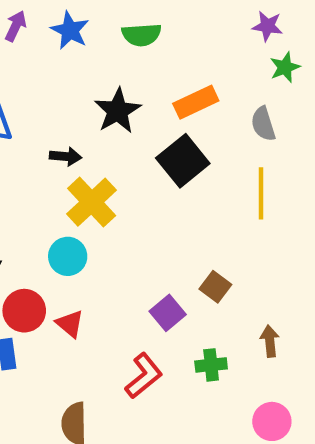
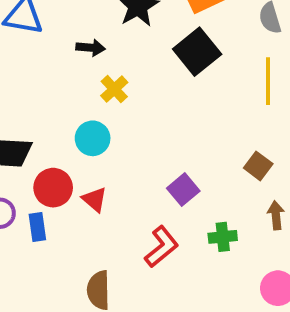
yellow cross: (92, 202) -> (114, 89), size x0.6
brown square: (215, 287) -> (258, 166), moved

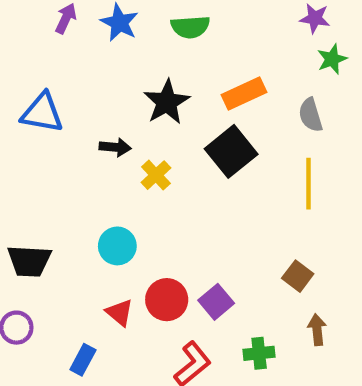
yellow cross: (114, 89) -> (156, 175), moved
red circle: (53, 188) -> (167, 300), moved
blue rectangle: (37, 227) -> (83, 360), moved, turned 36

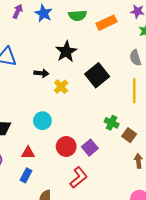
orange rectangle: (244, 93) -> (106, 23), moved
red triangle: (119, 313) -> (28, 153), moved, turned -40
green cross: (259, 353) -> (112, 123), moved, turned 32

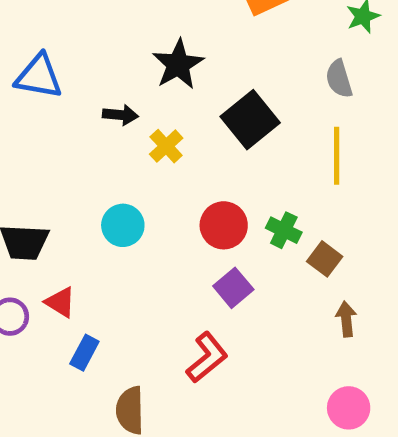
red circle: (66, 146) -> (224, 225), moved
red triangle: (28, 153) -> (60, 302), moved, turned 32

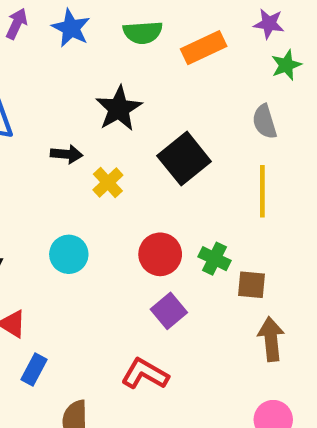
brown square: (325, 259) -> (251, 285), turned -32
brown arrow: (346, 319) -> (271, 339), size x1.4
red L-shape: (207, 357) -> (145, 374), turned -111

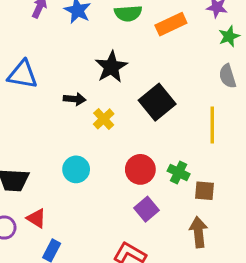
gray semicircle: (265, 122) -> (228, 76), moved
brown arrow: (271, 339) -> (198, 232), moved

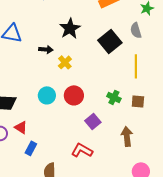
gray semicircle: (228, 76) -> (136, 30), moved
black square: (157, 102) -> (110, 41), moved
red circle: (140, 169) -> (74, 95), moved
brown square: (205, 191) -> (138, 101), moved

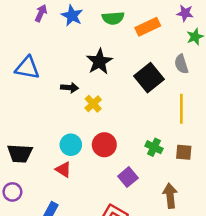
red triangle: (21, 127) -> (63, 170), moved

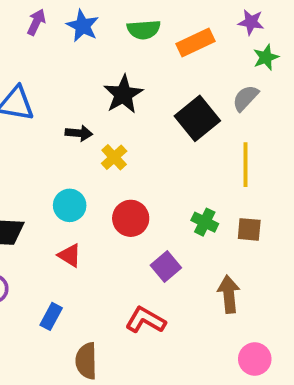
gray semicircle: (181, 64) -> (245, 98), turned 60
cyan circle: (71, 145) -> (70, 205), moved

